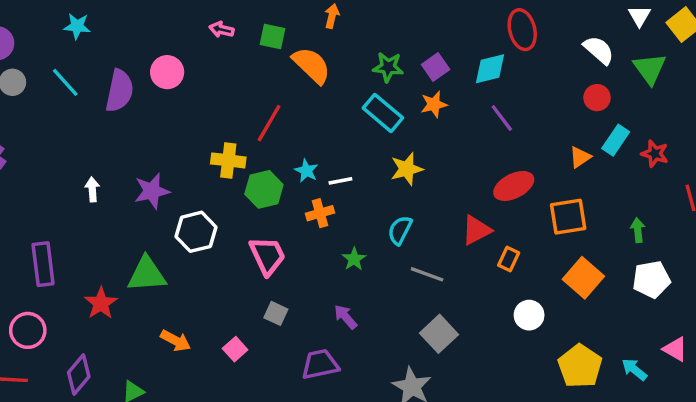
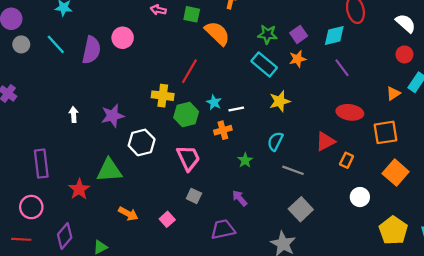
red ellipse: (514, 186) -> (350, 112), turned 35

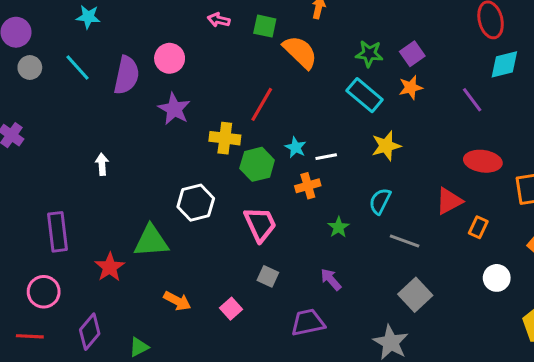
cyan diamond: (334, 35) -> (504, 64), moved
purple star: (113, 116) -> (174, 109), moved, turned -30

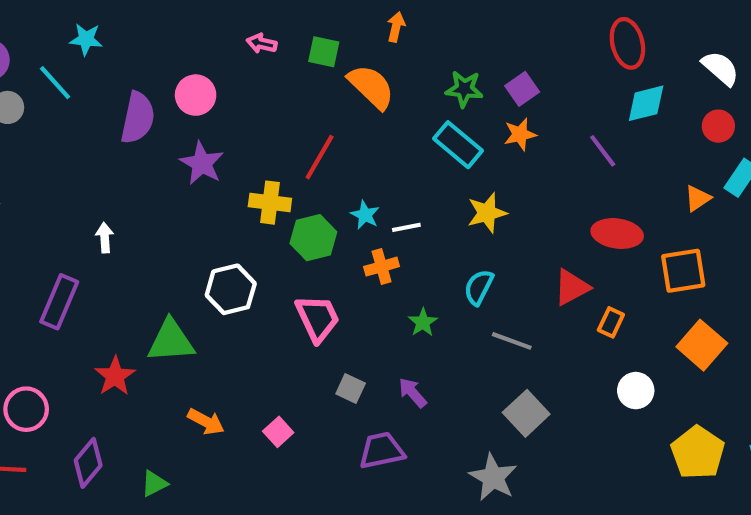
cyan line: (77, 68) -> (55, 83), moved
purple rectangle: (57, 232) -> (59, 302), moved, turned 30
gray square: (268, 276) -> (351, 388), moved

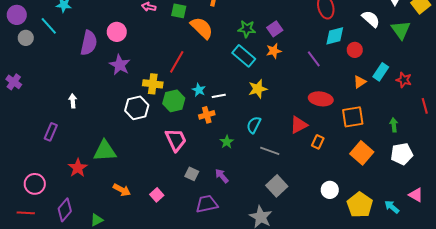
red circle: (718, 126) -> (355, 50), moved
white hexagon: (231, 289) -> (137, 108), moved
purple rectangle: (59, 302) -> (51, 132), size x0.7
white circle: (636, 391) -> (330, 190), moved

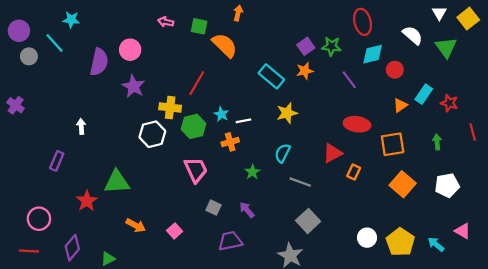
green star: (247, 29) -> (331, 46), moved
green arrow: (394, 125) -> (437, 142), moved
white circle: (330, 190) -> (367, 238), moved

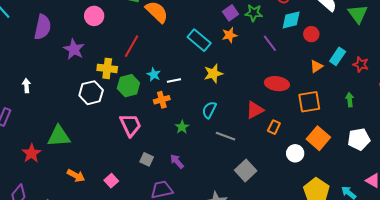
pink circle: (130, 50) -> (94, 16), moved
gray square: (308, 221) -> (246, 170), moved
white circle: (367, 238) -> (295, 153), moved

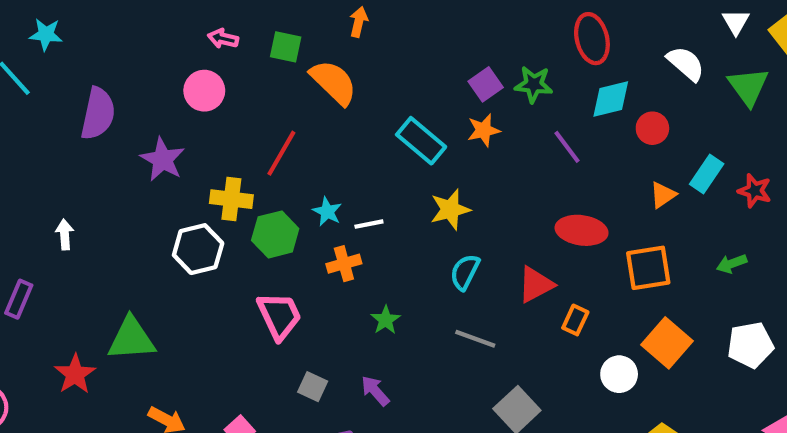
green arrow: (350, 100) -> (732, 264), turned -104
cyan semicircle: (209, 110) -> (465, 272), moved

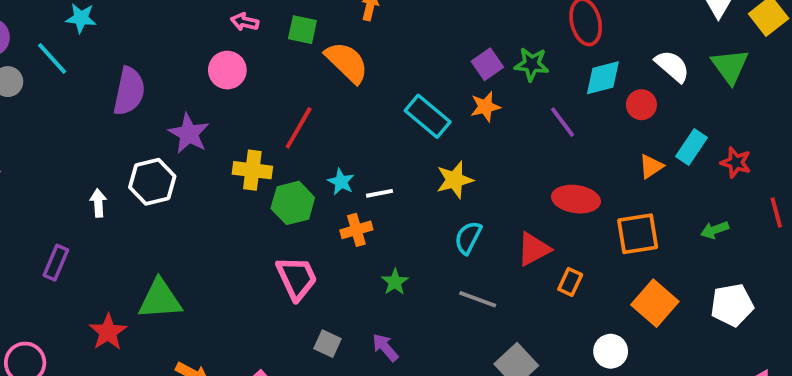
white semicircle: (686, 64) -> (672, 66), moved
white hexagon: (198, 249) -> (152, 182), moved
white circle: (619, 374) -> (611, 351), moved

